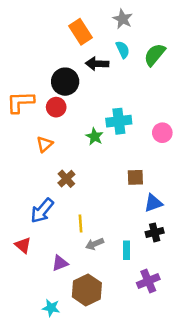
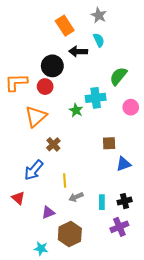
green semicircle: (155, 55) -> (118, 76), moved
orange triangle: (45, 144) -> (36, 116), size x1.6
black cross: (155, 232) -> (125, 201), moved

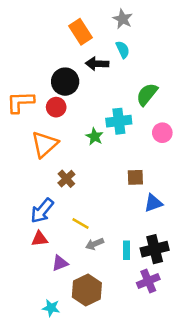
yellow line: (65, 180) -> (80, 223), turned -56
red triangle: (18, 198) -> (40, 239), moved, turned -48
black cross: (125, 201) -> (155, 249), size x1.5

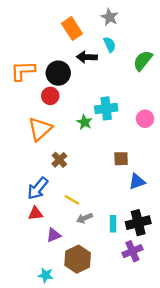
green semicircle: (147, 94) -> (143, 61), moved
orange L-shape: (20, 102) -> (23, 71), moved

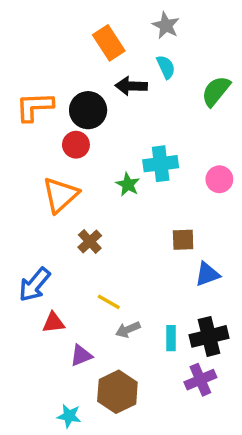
blue arrow: (38, 188) -> (34, 285), moved

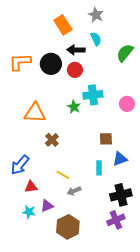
red circle: (76, 145) -> (75, 70), moved
orange triangle: (60, 195) -> (35, 113), turned 45
cyan rectangle: (171, 338) -> (99, 168), moved
cyan star: (69, 416) -> (29, 212), moved

